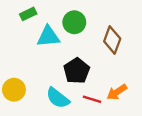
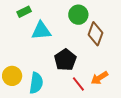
green circle: (74, 22) -> (78, 15), moved
cyan semicircle: (58, 98) -> (36, 83), moved, turned -120
red line: (92, 99) -> (78, 84), turned 35

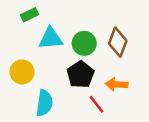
green circle: (78, 15) -> (84, 43), moved
yellow circle: (12, 76) -> (22, 72), moved
orange arrow: (99, 78) -> (116, 84), moved, turned 36

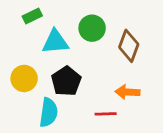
green circle: (84, 43) -> (92, 28), moved
black pentagon: (80, 74) -> (66, 81), moved
red line: (97, 104) -> (106, 114), turned -54

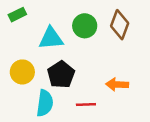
green rectangle: (32, 16) -> (17, 15), moved
brown diamond: (129, 46) -> (120, 25), moved
red line: (106, 114) -> (86, 104), moved

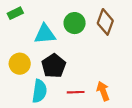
orange arrow: (117, 84) -> (103, 91), moved, turned 66

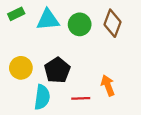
cyan triangle: (45, 34) -> (48, 20), moved
orange arrow: (103, 91) -> (108, 85), moved

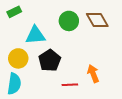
cyan triangle: (48, 20) -> (35, 35), moved
brown diamond: (113, 23) -> (97, 20), turned -50
cyan semicircle: (42, 97) -> (14, 84), moved

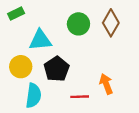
brown diamond: (97, 20) -> (111, 23), turned 60
cyan semicircle: (14, 84) -> (33, 96), moved

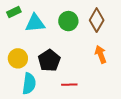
cyan triangle: (40, 40) -> (35, 23), moved
orange arrow: (106, 84) -> (101, 54), moved

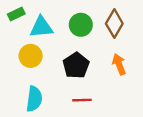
yellow circle: (18, 58) -> (31, 56), moved
black pentagon: (49, 60) -> (76, 65), moved

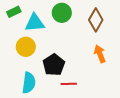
green circle: (81, 25) -> (62, 13), moved
black pentagon: (76, 65) -> (54, 65), moved

